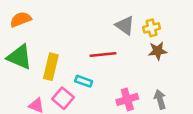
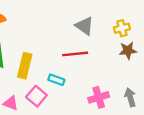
gray triangle: (125, 25) -> (84, 26), moved

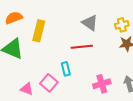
yellow rectangle: (25, 66) -> (39, 31), moved
cyan rectangle: (56, 80) -> (66, 69), turned 56

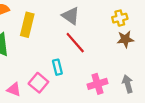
gray triangle: (90, 23) -> (71, 16), moved
red line: (82, 47) -> (75, 43), turned 55

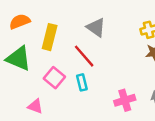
red line: (75, 43) -> (84, 56), moved
pink square: (38, 83) -> (54, 78), moved

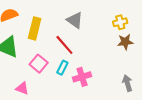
cyan rectangle: (82, 82) -> (62, 68), turned 40
pink cross: (125, 100) -> (82, 77), moved

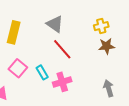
red line: (64, 45) -> (62, 49), moved
cyan rectangle: (62, 68) -> (42, 72), turned -56

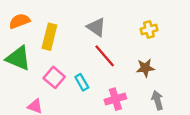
brown star: (106, 46) -> (145, 68), moved
pink cross: (62, 82) -> (115, 99), moved

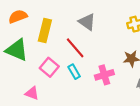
red line: (105, 56) -> (75, 48), moved
pink cross: (115, 99) -> (104, 75), moved

